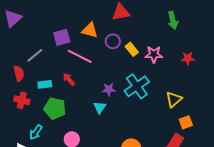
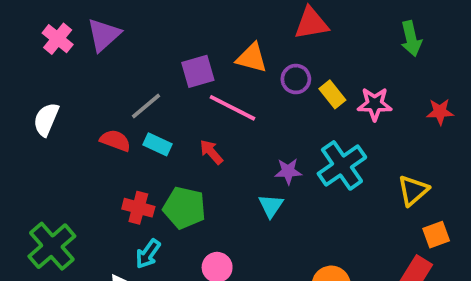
red semicircle: (19, 73) -> (115, 140), turned -56
cyan rectangle: (45, 84) -> (158, 144), moved, turned 32
red cross: (22, 100) -> (138, 208), moved

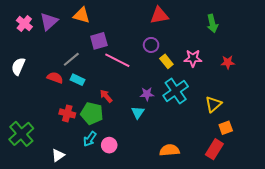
orange triangle: (252, 58) -> (82, 15), moved
yellow rectangle: (332, 94) -> (166, 61), moved
red arrow: (211, 152) -> (106, 96), moved
cyan arrow: (148, 254) -> (90, 139), moved

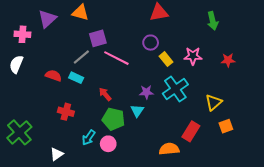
pink cross: (24, 24) -> (22, 34), moved, turned -35
gray line: (71, 59) -> (81, 57), moved
green pentagon: (92, 113) -> (113, 119), moved
red rectangle: (214, 149) -> (191, 131), moved

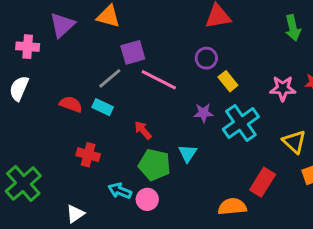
pink star: (193, 56) -> (283, 88), moved
purple star: (146, 92) -> (203, 113), moved
yellow triangle: (214, 102) -> (294, 142), turned -36
cyan arrow: (89, 138) -> (120, 191), turned 77

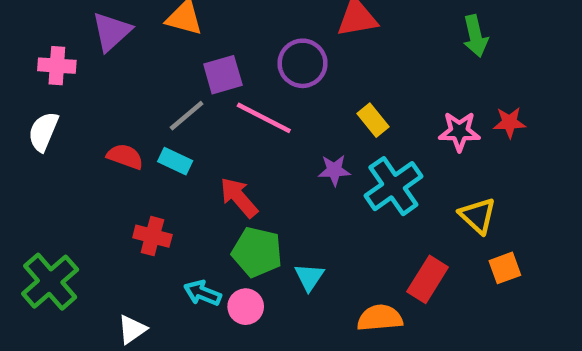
purple circle: (206, 58) -> (303, 63), moved, size x1.4
red arrow: (143, 130) -> (239, 197), size x1.4
cyan triangle: (188, 153) -> (309, 277), moved

